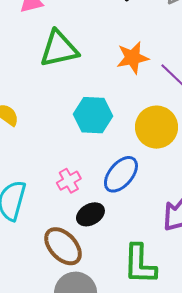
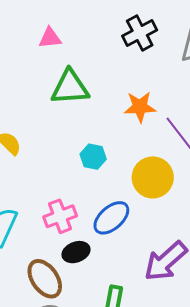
cyan hexagon: (93, 115) -> (93, 157), size x0.7
pink cross: (69, 181) -> (60, 216), size x1.4

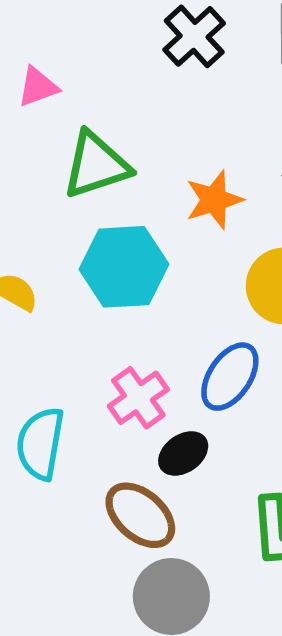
orange star: (140, 107) -> (214, 200), moved
cyan hexagon: (93, 157) -> (124, 267), moved, size x1.8

